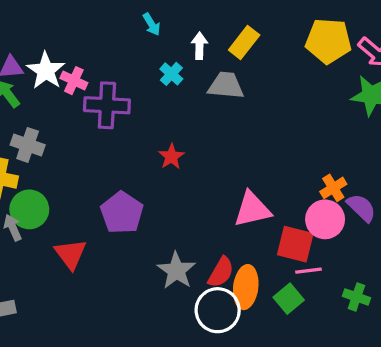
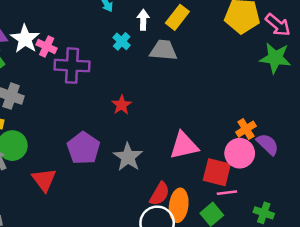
gray star: (176, 271) -> (128, 157), moved

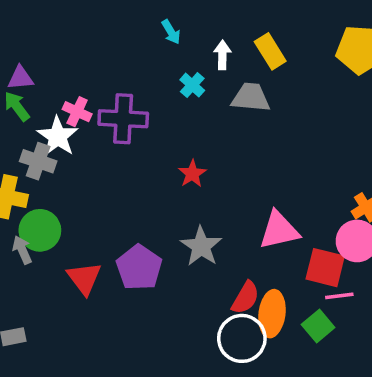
yellow rectangle: (177, 17) -> (270, 51), turned -70
white star: (25, 39) -> (58, 136), moved
pink cross: (47, 46) -> (77, 112), moved
purple pentagon: (83, 148) -> (139, 268), moved

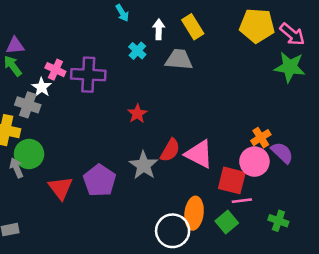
white star: (58, 136) -> (42, 87), size x0.7
pink triangle: (279, 230) -> (199, 154), turned 40
red semicircle: (245, 298) -> (170, 150), moved

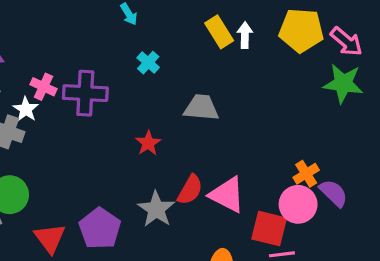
white arrow: (159, 29) -> (245, 35), moved
gray trapezoid: (179, 60) -> (201, 108), moved

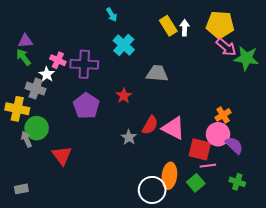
pink arrow: (346, 42) -> (226, 47), moved
cyan cross: (148, 63) -> (124, 45), size x1.5
purple semicircle: (334, 193) -> (234, 145), moved
gray star: (156, 209) -> (129, 137), size x0.7
purple pentagon: (100, 229) -> (86, 106), moved

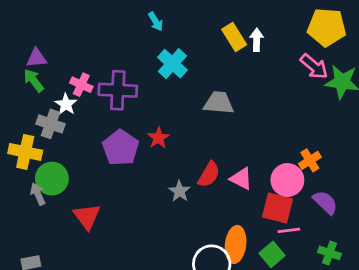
yellow pentagon: (220, 25) -> (327, 27), moved
red star: (124, 96) -> (158, 138), moved
pink triangle: (173, 128) -> (241, 179), size x0.7
pink circle: (218, 134) -> (287, 180), moved

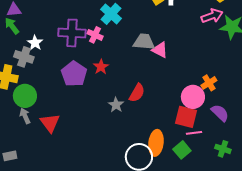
pink arrow: (314, 66) -> (212, 16), turned -60
pink cross: (81, 85) -> (95, 35), moved
pink triangle: (241, 179) -> (160, 50), moved
gray arrow: (38, 194) -> (25, 116), moved

